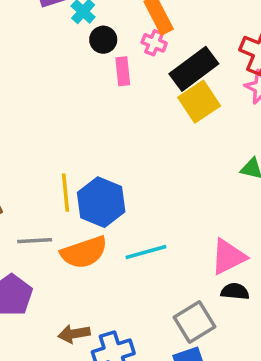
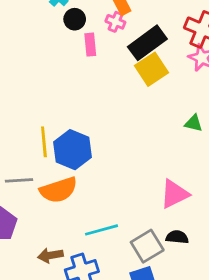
cyan line: (146, 252) -> (102, 230), moved
black semicircle: (235, 291) -> (177, 237), moved

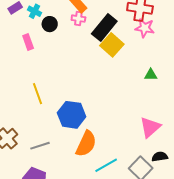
pink rectangle: (90, 45) -> (28, 42), moved
yellow line: (44, 142) -> (38, 94), moved
orange semicircle: (59, 190) -> (86, 144), moved, turned -32

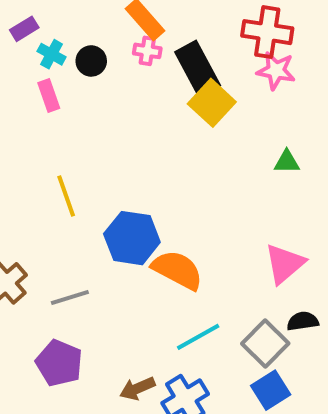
cyan cross: (35, 11) -> (52, 54), moved
black rectangle: (104, 27) -> (198, 69), turned -68
orange semicircle: (86, 144) -> (177, 270), moved, turned -88

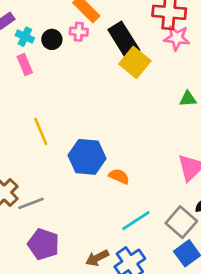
pink cross: (147, 51) -> (79, 32), moved
orange semicircle: (177, 270) -> (119, 176), size x0.6
gray line: (70, 298) -> (31, 203), moved

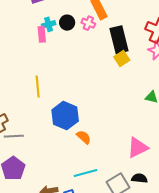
cyan cross: (25, 37) -> (49, 24), moved, turned 32
yellow square: (135, 62) -> (122, 58), size x0.7

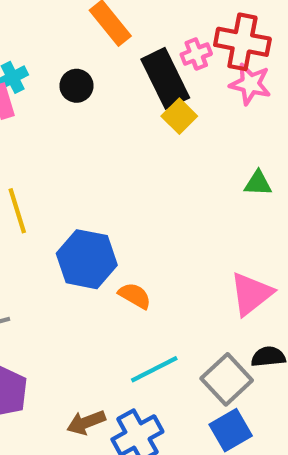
black circle: (67, 23) -> (77, 86), moved
pink cross: (88, 23) -> (196, 54), moved, turned -32

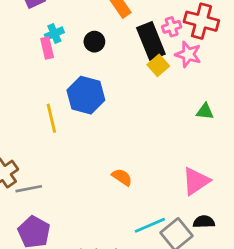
pink star: (250, 84) -> (188, 54), moved
blue hexagon: (87, 259) -> (86, 95), moved
cyan line: (154, 369) -> (150, 225), moved

